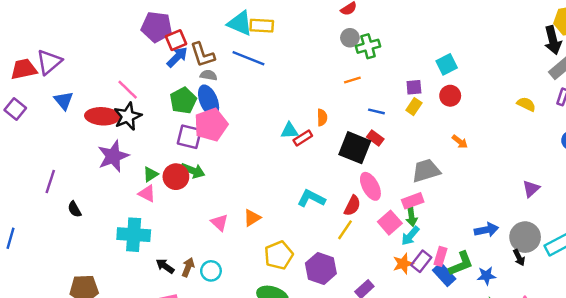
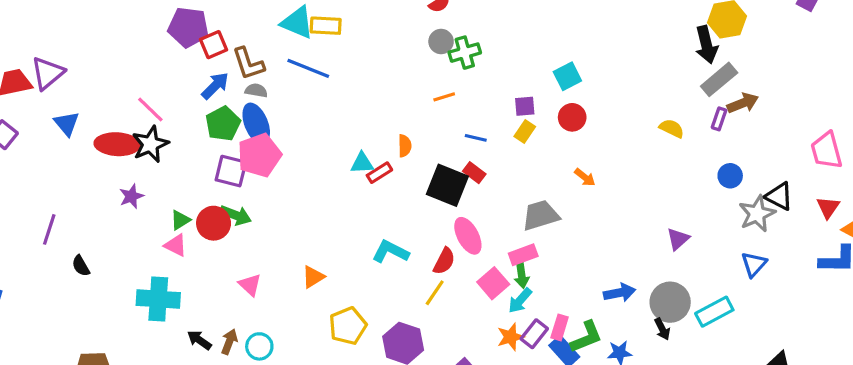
blue arrow: (177, 57) -> (215, 86), moved
purple star: (113, 156) -> (131, 196), size x0.6
pink triangle: (219, 223) -> (250, 285), moved

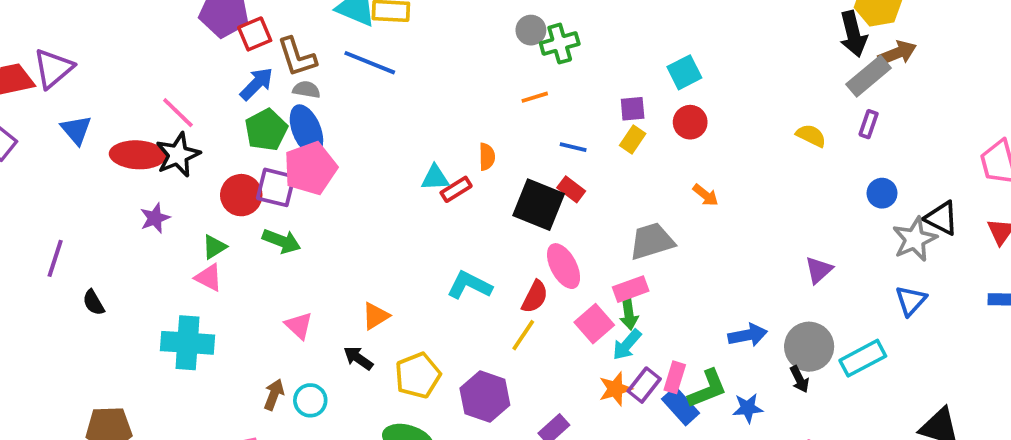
brown arrow: (743, 103) -> (897, 53), moved
red circle: (214, 223) -> (241, 195), moved
black arrow: (199, 340) -> (358, 358), moved

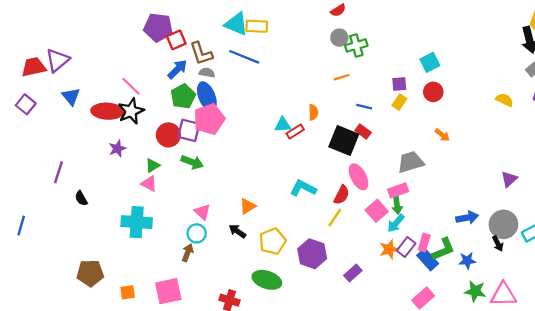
cyan circle: (310, 400) -> (197, 233), moved

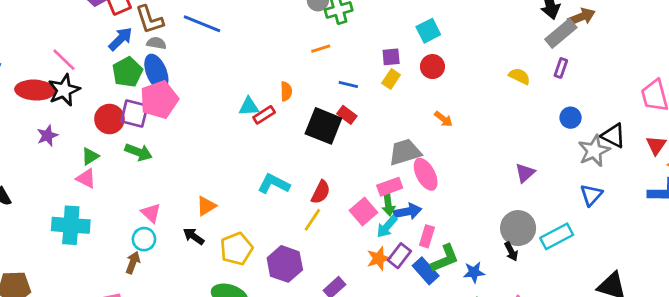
pink ellipse: (359, 177) -> (426, 174), moved
blue arrow: (467, 218) -> (408, 212), moved
pink rectangle: (424, 242) -> (427, 236), moved

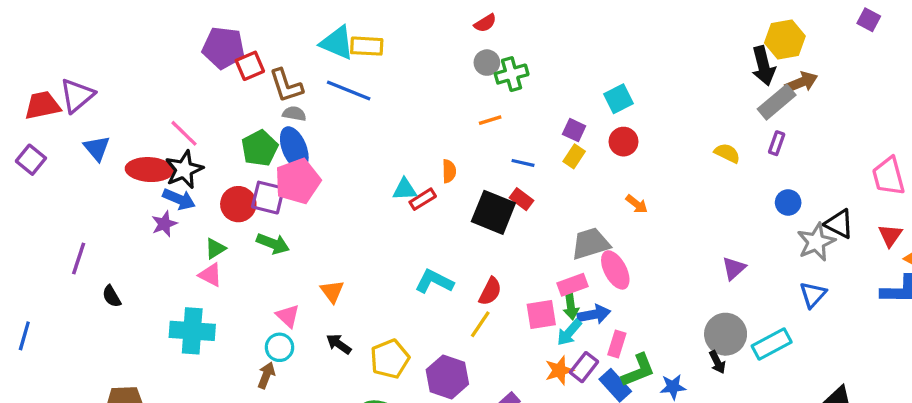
blue arrow: (121, 39) -> (179, 199), moved, turned 68
purple square: (391, 57) -> (574, 130), turned 30
orange triangle: (206, 206) -> (332, 291), moved, turned -35
pink square: (363, 212) -> (541, 314), turned 32

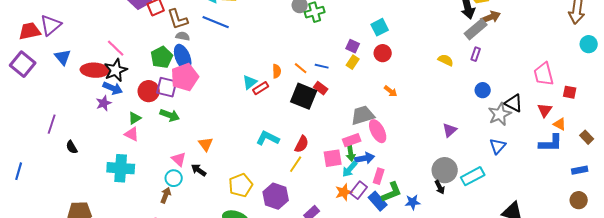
orange line: (490, 120) -> (301, 68), moved, turned 56
purple square: (31, 160) -> (23, 64), size x1.4
cyan triangle: (405, 189) -> (250, 82), turned -35
black arrow: (339, 344) -> (199, 170), moved

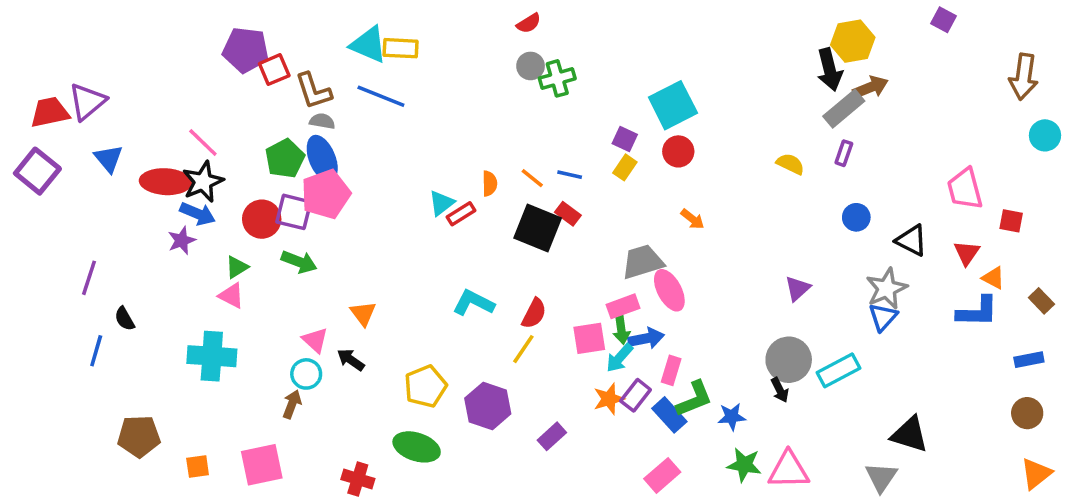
cyan square: (380, 27) -> (673, 105), size x1.5
gray star: (500, 114) -> (887, 289), moved
blue line: (19, 171) -> (96, 351), moved

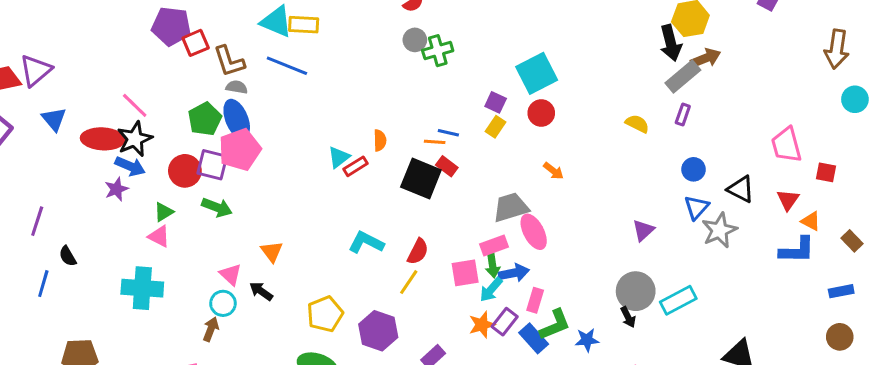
orange line: (532, 178) -> (435, 142), moved, turned -35
blue triangle: (883, 317) -> (697, 207), moved

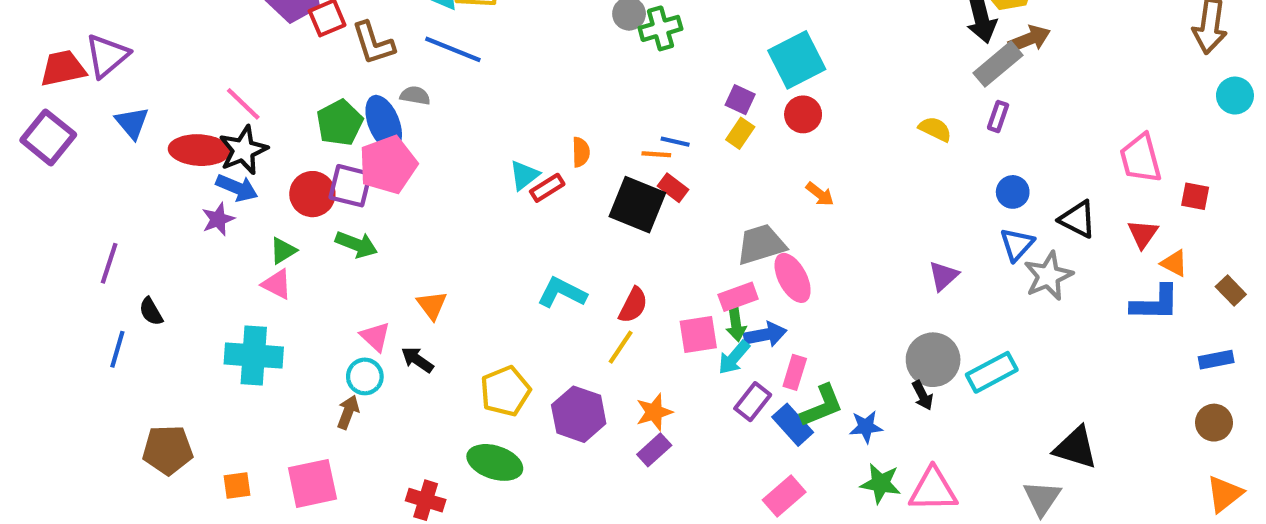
gray semicircle: (237, 87) -> (415, 96), moved
orange star: (482, 325) -> (654, 412), moved

